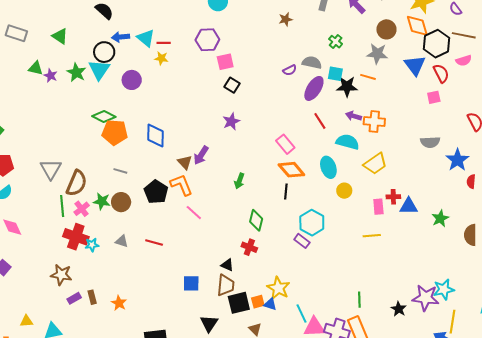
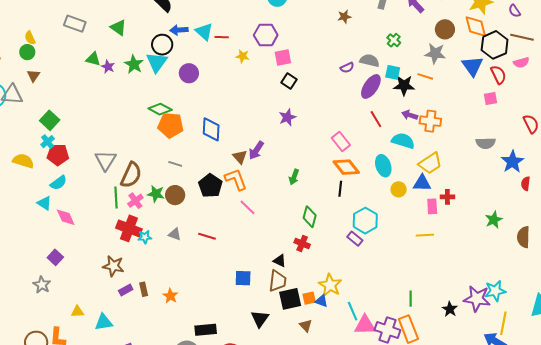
yellow star: (161, 58) -> (243, 56), moved
blue triangle: (409, 206) -> (422, 183), moved

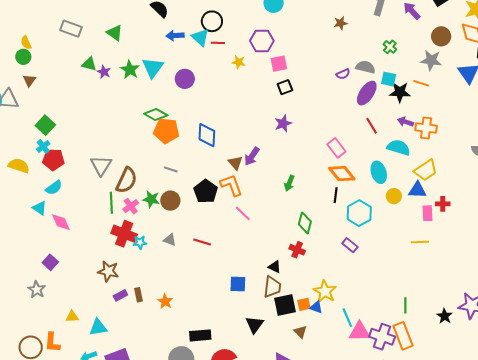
black circle: (162, 45) -> (212, 21), moved
black square: (289, 81) -> (285, 87), turned 35
cyan hexagon: (365, 221) -> (359, 213), moved

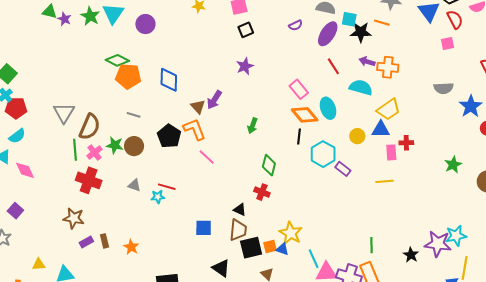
purple semicircle: (343, 74) -> (296, 25), moved
cyan ellipse: (379, 172) -> (328, 108), moved
cyan star: (140, 242) -> (158, 197), moved
purple rectangle: (350, 245) -> (343, 169), moved
black triangle: (255, 325) -> (221, 268), turned -30

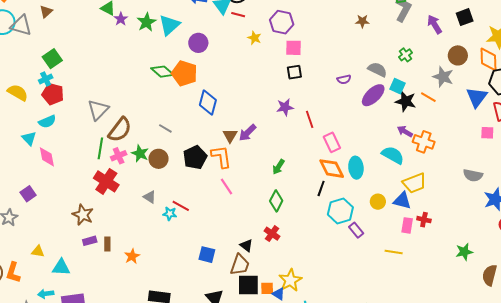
red line: (333, 66) -> (310, 119), moved
orange pentagon: (128, 76) -> (184, 73), moved
green diamond: (269, 165) -> (276, 201), moved

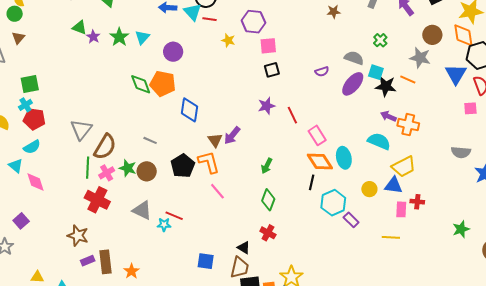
cyan triangle: (169, 25) -> (142, 37), size x0.7
green square: (52, 59) -> (30, 84), turned 30
green diamond: (162, 72) -> (141, 84), turned 35
gray triangle: (150, 197) -> (142, 210), size x1.5
brown rectangle: (107, 244) -> (106, 262), size x1.6

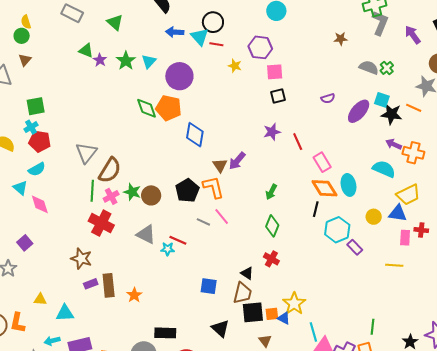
purple circle: (173, 52) -> (179, 76), size x1.4
gray semicircle: (354, 58) -> (369, 68), moved
gray line: (150, 140) -> (203, 222), moved

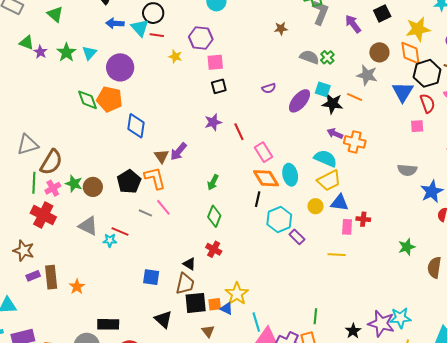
gray triangle: (86, 153) -> (28, 145), turned 35
yellow trapezoid: (408, 195) -> (329, 180), moved

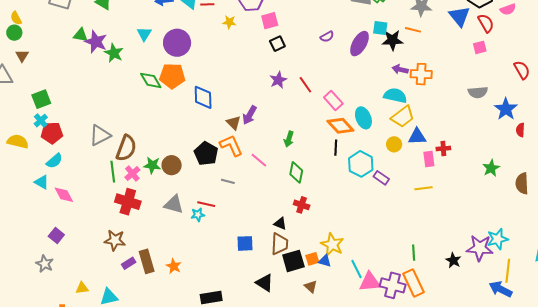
purple star: (40, 52) -> (96, 42), size x1.6
green star: (66, 52) -> (114, 53), moved
pink line: (163, 207) -> (259, 160), moved

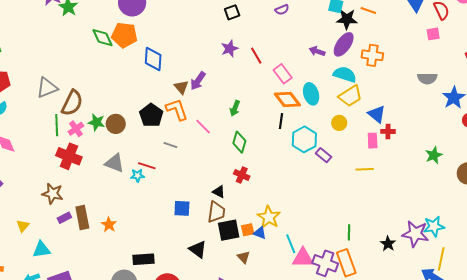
purple ellipse: (360, 44) -> (344, 44), moved
purple arrow: (400, 69) -> (317, 51), moved
blue triangle: (417, 137) -> (377, 114), moved, turned 36
yellow triangle: (82, 288) -> (23, 226), moved, turned -48

